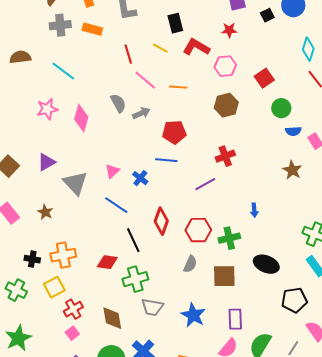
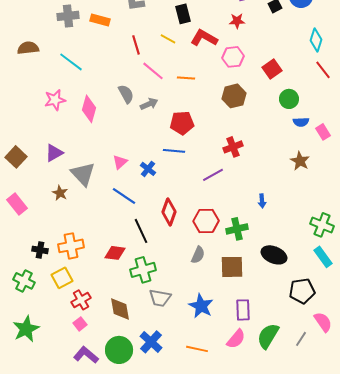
brown star: (45, 212) -> (60, 193), moved

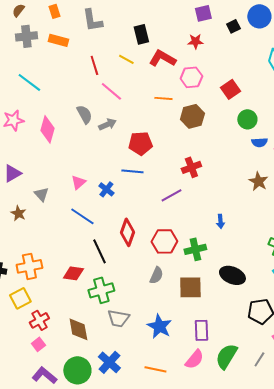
orange line: (186, 78) -> (163, 98), moved
gray triangle: (83, 174) -> (41, 194), size x0.6

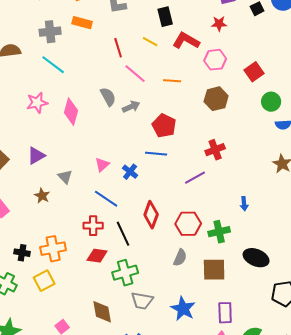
gray cross: (26, 36) -> (50, 32), moved
orange line: (163, 98) -> (172, 81), moved
red pentagon: (140, 143) -> (164, 126), turned 30
red cross: (39, 320) -> (93, 226), moved, turned 30

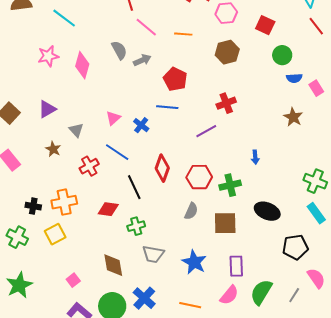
red square: (254, 72) -> (265, 25), turned -30
red cross: (93, 226) -> (89, 166), moved, turned -30
green cross: (125, 273) -> (136, 226), size x0.7

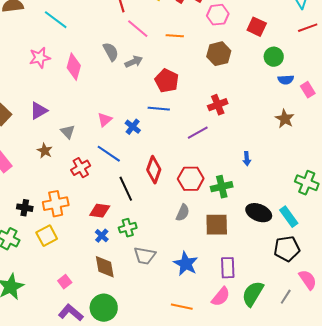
red line: (316, 26) -> (308, 28), turned -72
cyan rectangle: (316, 213) -> (289, 217), moved
blue cross: (144, 298) -> (102, 236), moved, size x0.6

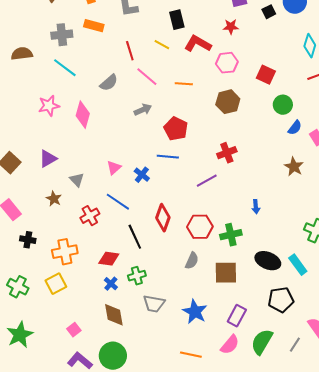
gray semicircle: (111, 52) -> (109, 83), moved, turned 78
blue semicircle: (286, 80) -> (295, 128), turned -49
black cross: (25, 208) -> (28, 240), moved
black pentagon: (287, 249) -> (281, 300), moved
purple rectangle: (228, 268) -> (237, 316), turned 30

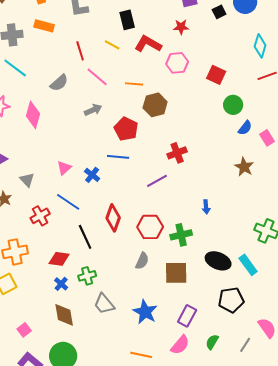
brown hexagon: (228, 102) -> (155, 105), moved
gray trapezoid: (154, 304) -> (104, 304), turned 40
green semicircle: (262, 342) -> (212, 342), size x0.6

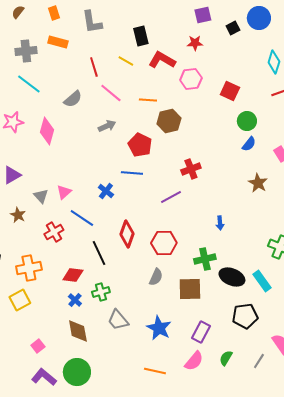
blue semicircle: (245, 128) -> (249, 144), moved
pink triangle: (64, 168) -> (64, 192), moved
green cross: (181, 235) -> (205, 259), moved

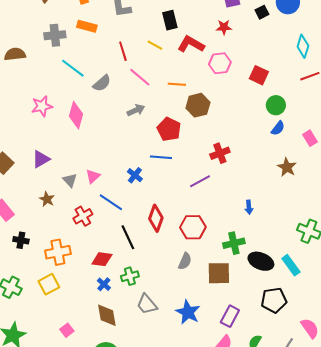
cyan line: (29, 84) -> (73, 68), moved

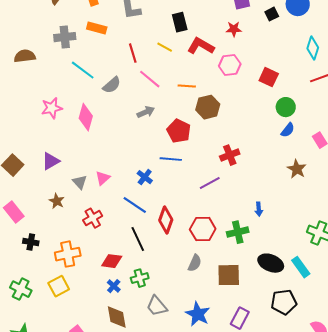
blue line: (111, 202) -> (135, 205), moved
green cross: (234, 243) -> (238, 232), moved

